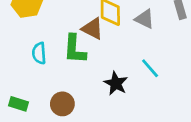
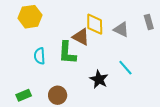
green rectangle: (19, 104) -> (24, 95), turned -40

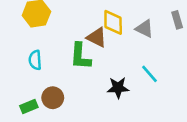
cyan semicircle: (40, 56) -> (35, 60), moved
black star: (99, 79) -> (118, 88), turned -30
brown circle: (58, 95) -> (53, 98), moved

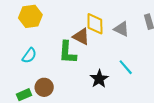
cyan semicircle: (35, 60) -> (29, 56), turned -140
black star: (118, 88) -> (99, 79), turned -30

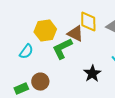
yellow hexagon: (30, 16) -> (45, 31), moved
green L-shape: (67, 52) -> (62, 49), turned 60

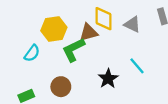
brown triangle: (75, 34) -> (89, 32), turned -42
brown circle: (40, 82) -> (61, 87), moved

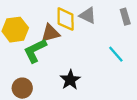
gray triangle: (132, 24) -> (88, 16), moved
cyan line: (137, 66) -> (116, 54), moved

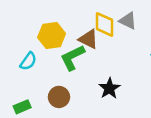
brown triangle: (50, 33) -> (88, 39), turned 42

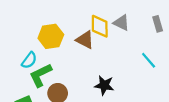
green L-shape: (73, 58) -> (41, 75), moved
black star: (109, 88) -> (104, 85), turned -30

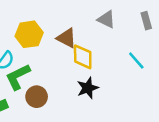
yellow diamond: (100, 26) -> (83, 57), moved
black star: (104, 85) -> (88, 88), turned -30

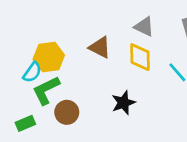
yellow hexagon: (29, 34) -> (49, 57), moved
yellow diamond: (83, 57) -> (140, 57), moved

